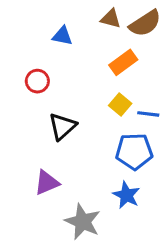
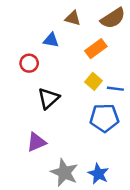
brown triangle: (111, 19) -> (73, 18), moved
blue triangle: (62, 36) -> (51, 40), moved
blue star: (126, 195) -> (98, 174), moved

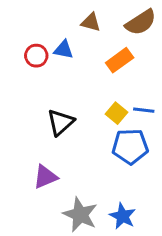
red circle: (29, 63) -> (36, 56), moved
yellow square: (94, 81) -> (117, 113), moved

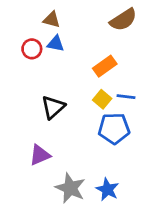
brown triangle: (91, 22) -> (52, 20), moved
orange rectangle: (120, 60) -> (105, 66), moved

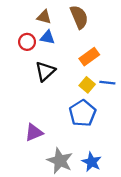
brown semicircle: (123, 20) -> (79, 17), moved, turned -80
black triangle: (53, 107) -> (45, 71), moved
blue pentagon: (114, 128) -> (83, 113), moved, turned -30

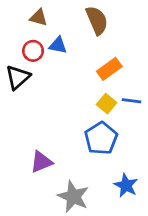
brown triangle: (44, 17) -> (39, 18), moved
black triangle: (45, 71) -> (18, 77), moved
blue star: (92, 162) -> (126, 185), moved

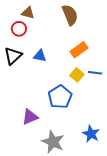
blue triangle: (58, 45) -> (40, 56), moved
red circle: (33, 51) -> (19, 29), moved
blue pentagon: (101, 138) -> (60, 97), moved

